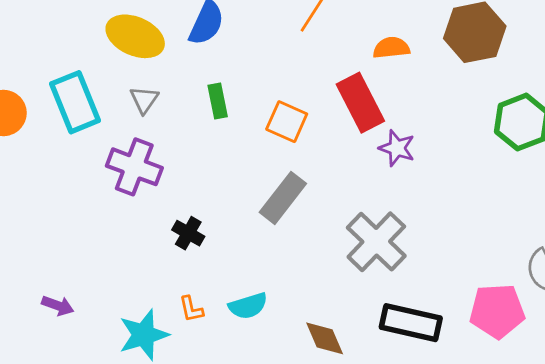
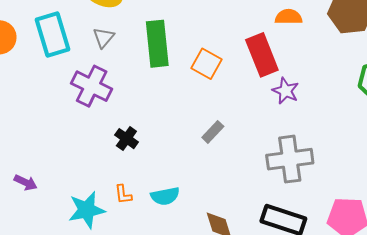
green rectangle: (218, 101) -> (157, 44), size x1.8
gray rectangle: (283, 198) -> (213, 132), moved, size x0.6
gray cross: (376, 242) -> (290, 159), moved, turned 33

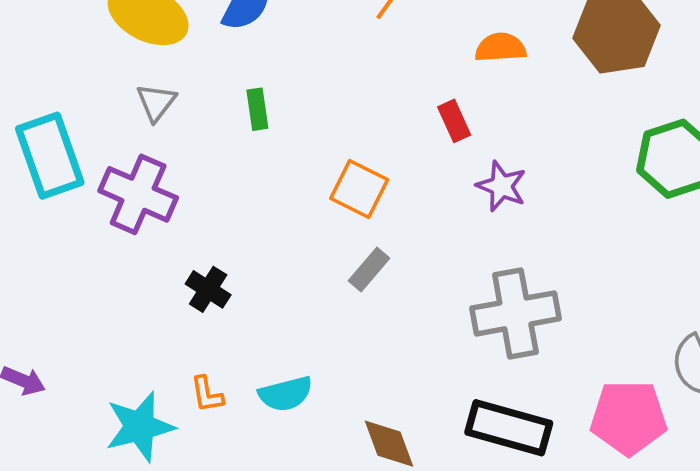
cyan rectangle: (53, 34) -> (50, 156), moved
green rectangle: (157, 44) -> (257, 109), size x0.5
red rectangle: (262, 55) -> (454, 121), size x0.5
orange square: (207, 64) -> (359, 189), moved

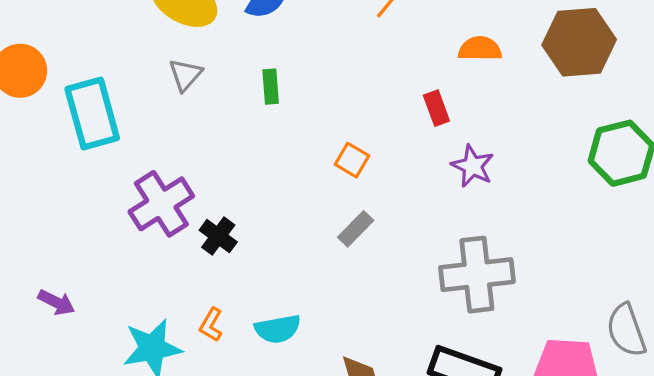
orange square: (359, 189) -> (352, 160), size x0.7
purple cross: (138, 194) -> (161, 204), moved, turned 30
orange L-shape: (207, 394) -> (211, 325), turned 36

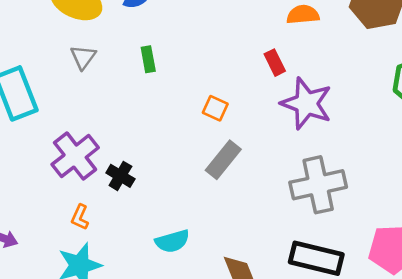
purple star: (473, 166) -> (306, 103), size x1.6
gray rectangle: (356, 229) -> (223, 160), size x1.4
orange L-shape: (211, 325) -> (80, 217), moved

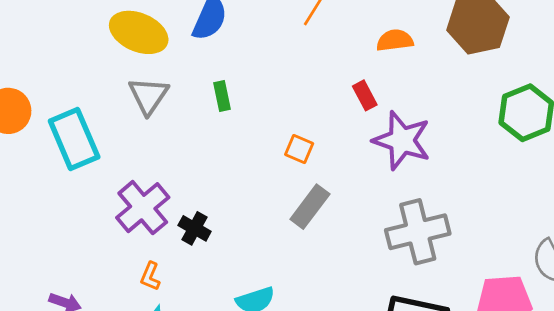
gray triangle: (83, 57) -> (149, 96), size x1.4

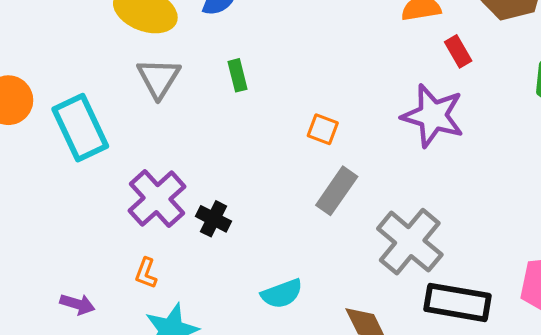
red rectangle: (365, 95) -> (458, 51), moved
gray cross: (418, 232) -> (410, 242), moved, turned -34
orange L-shape: (150, 276) -> (146, 273), moved

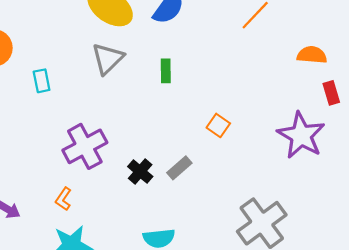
cyan rectangle: (80, 128) -> (42, 81), size x0.5
gray rectangle: (337, 191) -> (179, 168), moved, size x0.7
black cross: (214, 219) -> (140, 172), moved

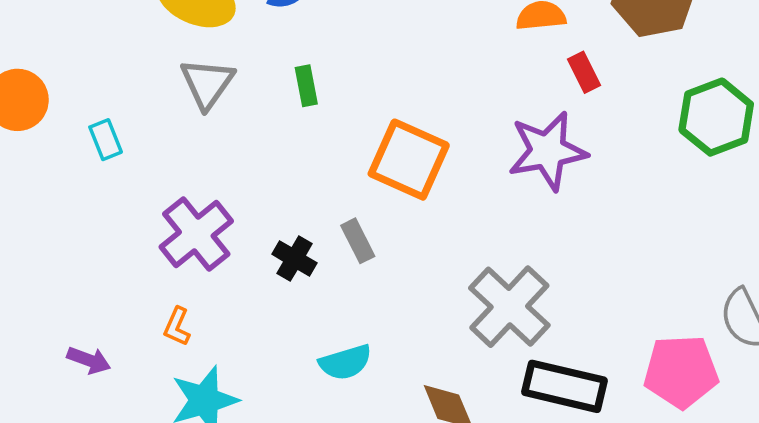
orange square: (218, 125) -> (409, 160), size x2.0
purple star: (301, 135) -> (548, 151), turned -30
gray rectangle: (179, 168) -> (358, 241), turned -65

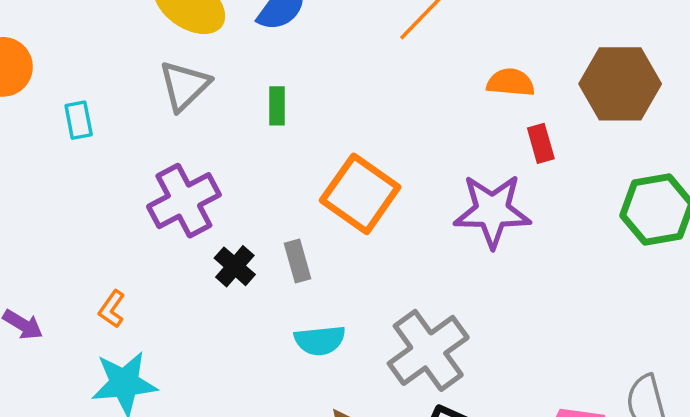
purple cross: (196, 234) -> (184, 201), moved
cyan semicircle: (345, 362) -> (320, 340), moved

